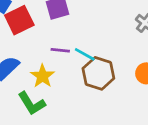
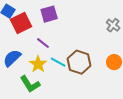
purple line: (60, 50) -> (43, 43), moved, turned 32
cyan line: (85, 54) -> (58, 62), moved

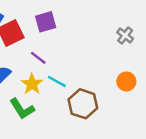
brown hexagon: (79, 62) -> (83, 104), moved

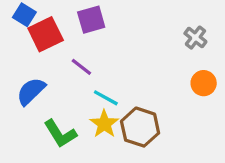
orange circle: (126, 81) -> (204, 83), moved
yellow star: (32, 84) -> (104, 124), moved

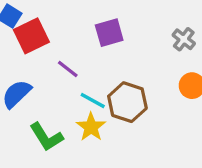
purple square: (91, 20) -> (109, 33), moved
brown hexagon: (140, 127) -> (127, 102), moved

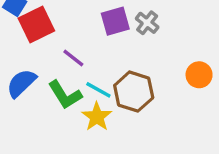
gray cross: (184, 39) -> (147, 23), moved
green L-shape: (46, 137) -> (65, 95), moved

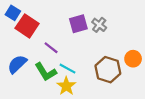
red square: (36, 24) -> (27, 26), turned -30
brown hexagon: (134, 92) -> (108, 70), moved

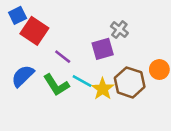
blue square: (13, 13) -> (18, 15), turned 32
purple square: (78, 24) -> (103, 49), moved
yellow star: (66, 86) -> (103, 89), moved

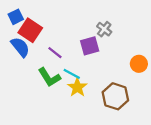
blue semicircle: (23, 76) -> (20, 47), moved, turned 95
brown hexagon: (130, 82) -> (115, 96), moved
yellow star: (103, 89) -> (77, 87), moved

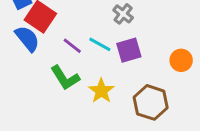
gray cross: (104, 29) -> (123, 14), moved
purple square: (90, 46) -> (129, 50), moved
cyan line: (72, 74) -> (100, 44), moved

